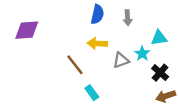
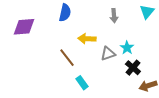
blue semicircle: (97, 14) -> (65, 13), moved
cyan triangle: (159, 38) -> (147, 12), moved, turned -42
black cross: (160, 73) -> (133, 68), moved

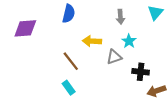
cyan star: (127, 48) -> (129, 41), moved
black cross: (133, 68) -> (141, 72), turned -35
cyan rectangle: (82, 83) -> (69, 88), moved

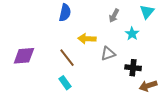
gray arrow: (120, 17) -> (114, 16), turned 32
purple diamond: (25, 28) -> (24, 56), moved
cyan star: (129, 41) -> (132, 34), moved

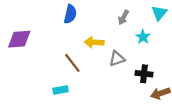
purple diamond: (24, 56) -> (19, 39), moved
cyan rectangle: (65, 83) -> (60, 90), moved, turned -64

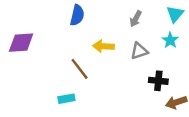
cyan star: (143, 37) -> (170, 40), moved
gray triangle: (117, 59) -> (139, 51), moved

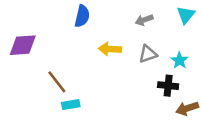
gray arrow: (136, 19) -> (144, 20), turned 42
cyan star: (170, 40) -> (179, 60), moved
brown line: (80, 69) -> (57, 82), moved

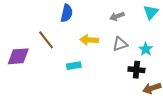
purple diamond: (23, 45) -> (18, 56), moved
brown line: (57, 82) -> (46, 40), moved
cyan rectangle: (71, 105) -> (74, 66), moved

